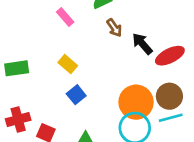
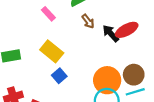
red ellipse: (170, 56) -> (127, 30), moved
yellow rectangle: (68, 64) -> (52, 51), size x1.5

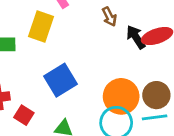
yellow rectangle: (52, 51) -> (41, 26), moved, turned 60
blue square: (59, 76) -> (61, 80), size x1.6

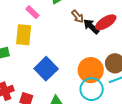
brown arrow: (109, 17) -> (78, 16), moved

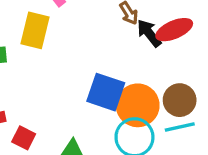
blue square: (46, 69) -> (106, 92), moved, turned -35

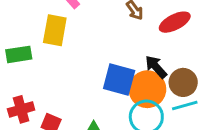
black arrow: (149, 33) -> (156, 67), moved

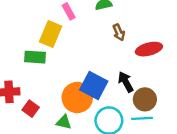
green rectangle: (19, 54) -> (35, 57), moved
orange circle: (147, 89) -> (77, 98), moved

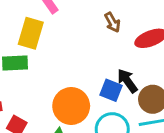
blue square: (94, 85) -> (111, 90), moved, size x0.7

